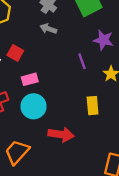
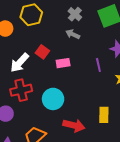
pink rectangle: (30, 79) -> (63, 63), moved
yellow rectangle: (93, 106) -> (104, 115), moved

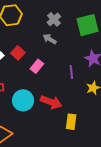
pink rectangle: (63, 63) -> (37, 66), turned -48
red arrow: (74, 125) -> (51, 102), moved

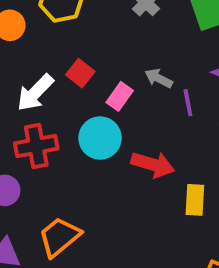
gray arrow: (50, 39) -> (159, 78), moved
cyan circle: (23, 100) -> (100, 138), moved

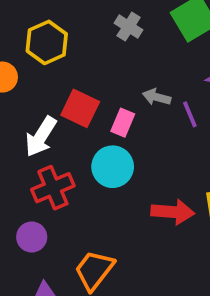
red square: (80, 73) -> (80, 108), size x1.4
red arrow: (153, 164) -> (173, 212), moved

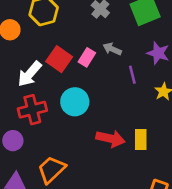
gray arrow: (157, 97) -> (112, 49), moved
pink rectangle: (123, 123) -> (87, 57), moved

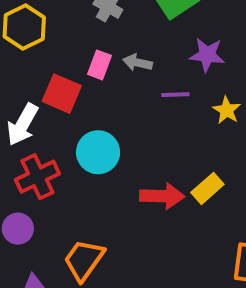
pink rectangle: (87, 57) -> (99, 65), moved
purple line: (132, 75) -> (175, 95), turned -66
yellow rectangle: (141, 140) -> (207, 188), turned 60

